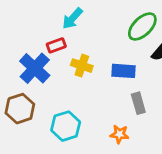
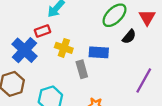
gray rectangle: (138, 103) -> (82, 69), moved

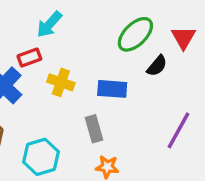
gray rectangle: (82, 69) -> (94, 129), moved

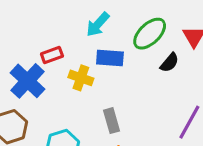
cyan arrow: (49, 24) -> (98, 24), moved
blue rectangle: (112, 89) -> (110, 58), moved

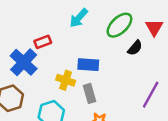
blue rectangle: (110, 58) -> (88, 65), moved
yellow cross: (81, 78) -> (66, 80), moved

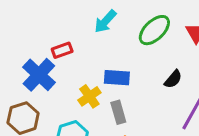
black semicircle: (135, 48) -> (173, 79), moved
yellow cross: (66, 80) -> (89, 96), turned 36

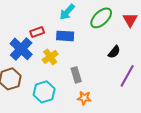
blue rectangle: (117, 78) -> (65, 36), moved
yellow cross: (89, 96) -> (50, 57), moved

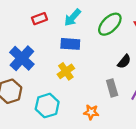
red rectangle: (37, 32) -> (39, 19), moved
yellow cross: (50, 57) -> (66, 71), moved
gray rectangle: (76, 75) -> (112, 88), moved

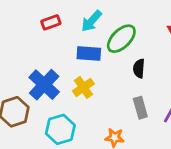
green ellipse: (110, 24) -> (121, 39), moved
blue cross: (22, 58) -> (44, 85), moved
black semicircle: (124, 62) -> (139, 68), moved, turned 144

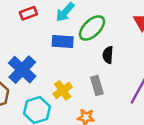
yellow cross: (83, 87) -> (63, 90), moved
gray rectangle: (140, 108) -> (97, 86), moved

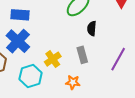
blue rectangle: (63, 41) -> (20, 15), moved

